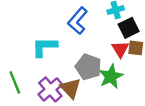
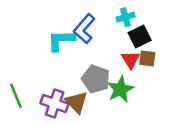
cyan L-shape: (44, 47) -> (61, 40), moved
purple cross: (50, 89) -> (55, 104), turned -30

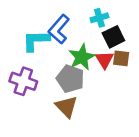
green star: (120, 89) -> (82, 57), moved
brown triangle: (76, 102) -> (66, 107), moved
purple cross: (55, 104) -> (23, 81), moved

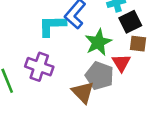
red triangle: (105, 60) -> (121, 63), moved
gray pentagon: (70, 79) -> (100, 76), moved

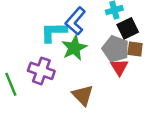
green star: (98, 42) -> (74, 48), moved
gray pentagon: (100, 76) -> (116, 49), moved

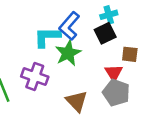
black square: (128, 28) -> (105, 33), moved
gray pentagon: (116, 49) -> (116, 93), moved

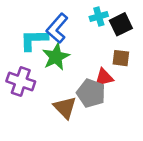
black square: (105, 33) -> (121, 24), moved
red triangle: (114, 73) -> (104, 78), turned 48
gray pentagon: (116, 93) -> (91, 93), moved

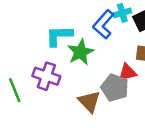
blue L-shape: (57, 28) -> (103, 24), moved

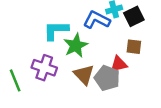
blue L-shape: (103, 24) -> (97, 20), turned 76
brown triangle: (89, 102) -> (84, 75), moved

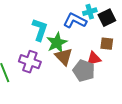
cyan L-shape: (56, 30) -> (40, 30), turned 110
brown triangle: (84, 75) -> (64, 57), moved

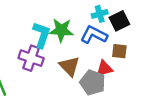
blue L-shape: (75, 21) -> (94, 35), moved
green star: (57, 43) -> (61, 30), moved, turned 30
purple cross: (30, 62) -> (31, 58), moved

